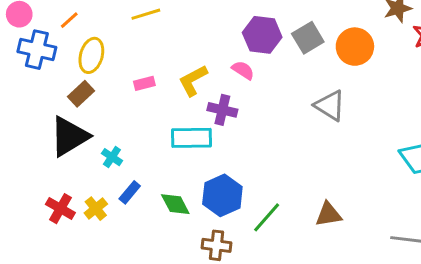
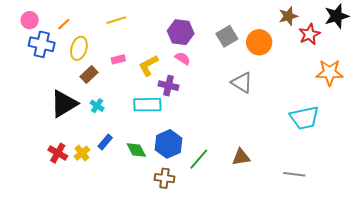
purple hexagon: (262, 35) -> (181, 32), moved
pink rectangle: (144, 83) -> (118, 59), moved
brown rectangle: (81, 94) -> (89, 75), moved
cyan cross: (112, 157) -> (97, 106), moved

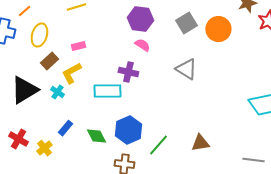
yellow L-shape: (148, 65) -> (71, 73), moved
gray triangle: (242, 83) -> (186, 69), moved
yellow cross: (82, 153) -> (44, 148), moved

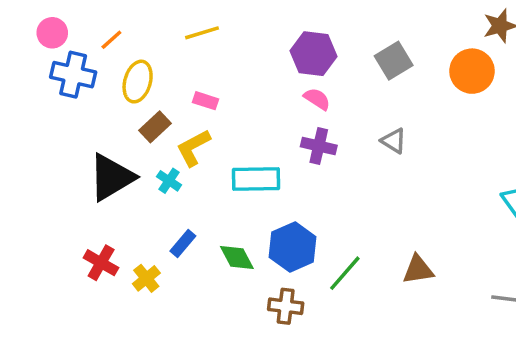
orange circle: (218, 29) -> (472, 71), moved
pink rectangle: (78, 46) -> (206, 101), turned 32
gray triangle: (186, 69) -> (394, 141), size x0.7
purple cross: (128, 72) -> (319, 146), moved

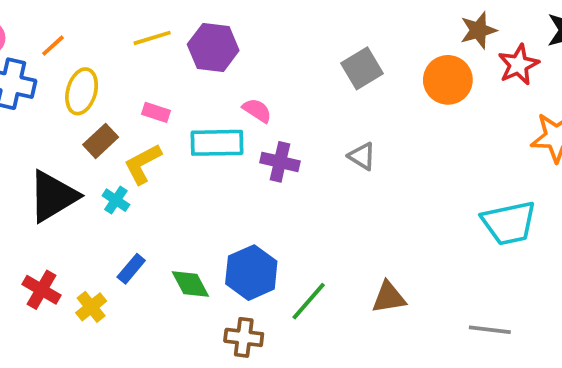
purple hexagon: (314, 54) -> (213, 47), moved
pink semicircle: (317, 99) -> (257, 110), moved
cyan rectangle: (256, 179) -> (217, 143), moved

